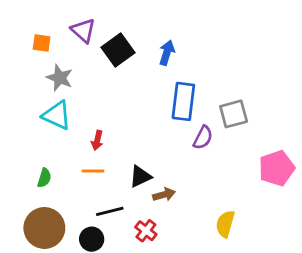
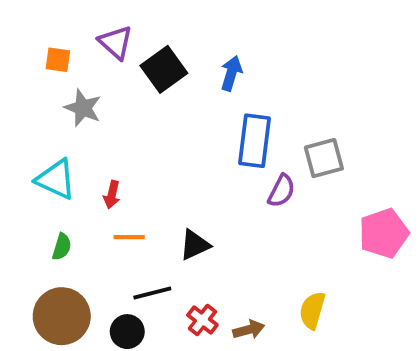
cyan triangle: (57, 115) -> (56, 179), moved
red arrow: (97, 140) -> (112, 195), moved
brown arrow: (164, 195) -> (249, 330), moved

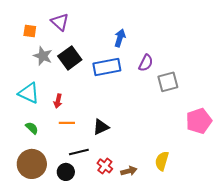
black square: (164, 69) -> (70, 58), moved
blue rectangle: (254, 141) -> (107, 67), moved, turned 72
purple semicircle: (281, 191) -> (146, 63), moved
green semicircle: (62, 247) -> (32, 128), turned -64

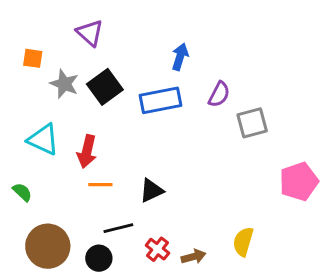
orange square: (30, 31) -> (33, 58), moved
red arrow: (58, 101) -> (87, 151), size x1.5
green semicircle: (32, 128) -> (22, 192), moved

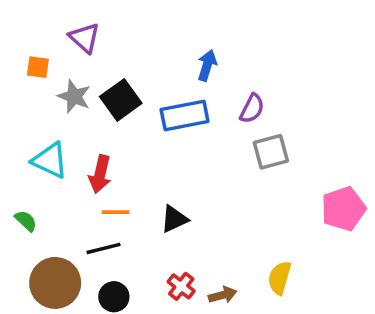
purple triangle: (90, 33) -> (85, 38), moved
gray square: (252, 123) -> (271, 152), moved
black line: (118, 228) -> (103, 248), moved

